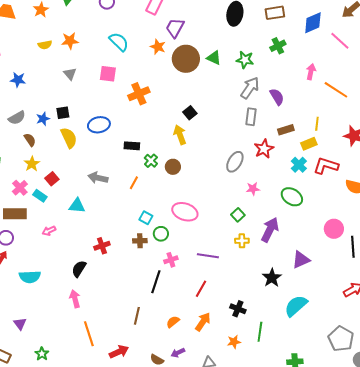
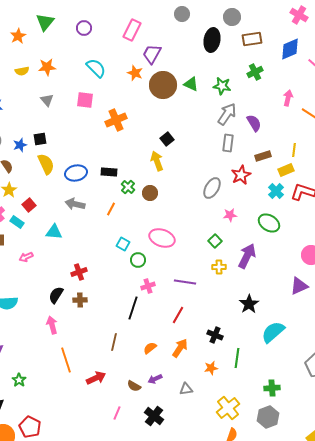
blue ellipse: (99, 125) -> (76, 173), moved
brown cross: (140, 241) -> (80, 300), moved
purple triangle: (301, 260) -> (299, 286), moved

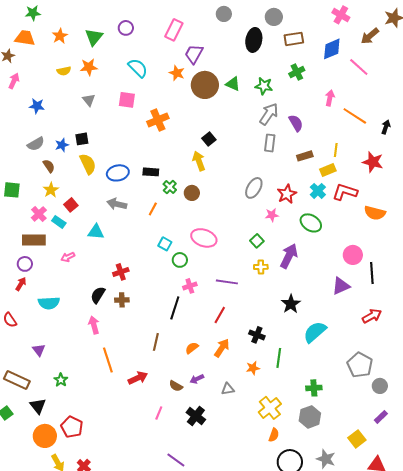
green triangle: (45, 22) -> (94, 37), moved
red star: (241, 175) -> (287, 194), moved

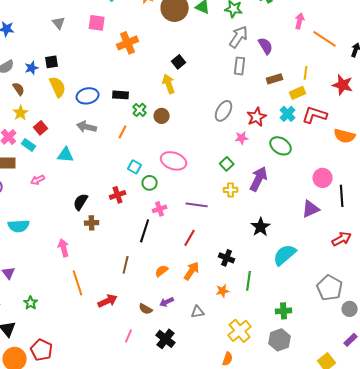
red cross: (121, 272) -> (118, 195), moved
black semicircle: (98, 295) -> (81, 202), moved
orange semicircle: (274, 435) -> (228, 359), moved

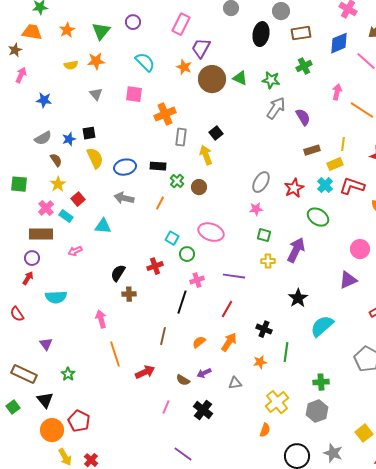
gray rectangle: (240, 66) -> (181, 137), moved
pink star: (242, 138) -> (256, 209), moved
green square: (227, 164) -> (264, 235), turned -32

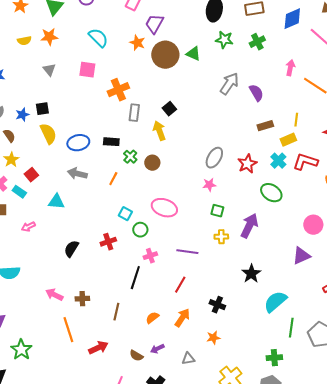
green star: (271, 80) -> (224, 40), moved
brown cross: (129, 294) -> (82, 299), moved
pink arrow: (101, 319) -> (54, 295), turned -48
green line: (286, 352) -> (291, 328), moved
green star: (68, 374) -> (21, 350), size x1.5

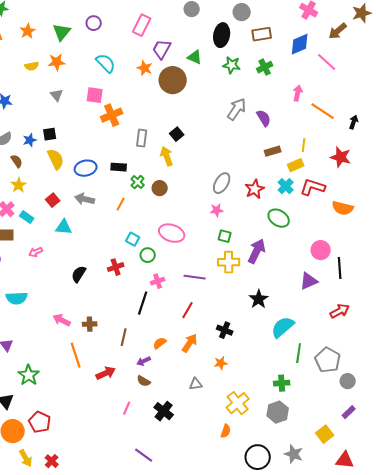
green triangle: (193, 54) -> (195, 57), moved
orange cross: (118, 90) -> (112, 115), moved
red square: (31, 175) -> (53, 200), moved
yellow cross: (221, 237) -> (229, 262), size x1.5
purple arrow: (157, 349) -> (144, 361), moved

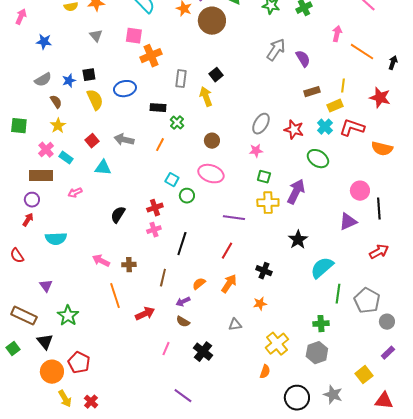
blue ellipse: (86, 168) -> (125, 89), moved
brown circle: (160, 188) -> (212, 141), moved
red star: (255, 189) -> (294, 130), turned -30
pink cross: (158, 281) -> (154, 230), moved

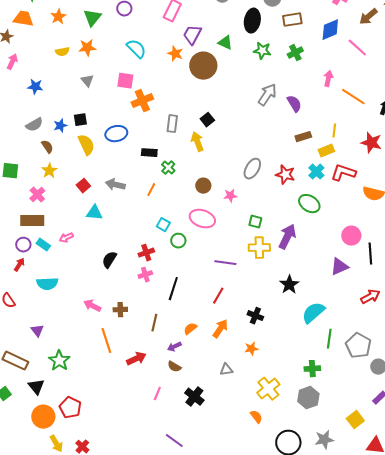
pink star: (256, 151) -> (230, 196), moved
cyan rectangle: (66, 158) -> (43, 245), moved
orange semicircle: (265, 372) -> (256, 417), turned -56
gray star: (333, 395) -> (324, 440), turned -30

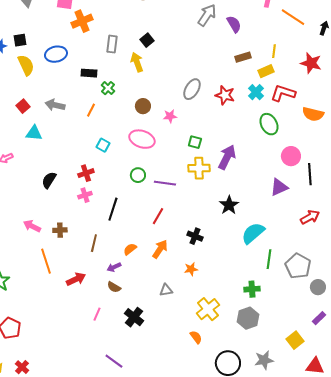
green ellipse: (309, 204) -> (269, 124), moved, turned 30
green circle: (178, 241) -> (138, 175), moved

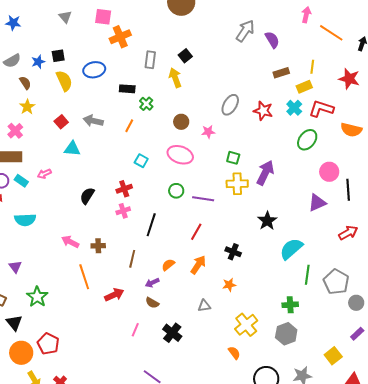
green ellipse: (269, 124) -> (307, 140), turned 65

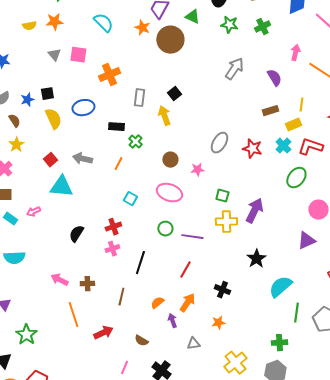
pink square: (103, 17) -> (78, 55), moved
purple semicircle: (272, 40) -> (274, 78), moved
cyan triangle: (72, 149) -> (61, 187), size x1.4
purple arrow: (152, 283) -> (172, 321), moved, turned 96

